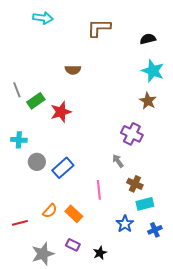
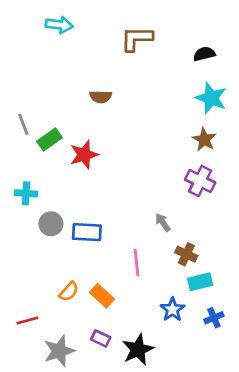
purple cross: (132, 134) -> (200, 181), moved
blue rectangle: (63, 168) -> (87, 232), turned 45
red line: (20, 223) -> (27, 321), moved
black star: (100, 253) -> (138, 350), size x1.6

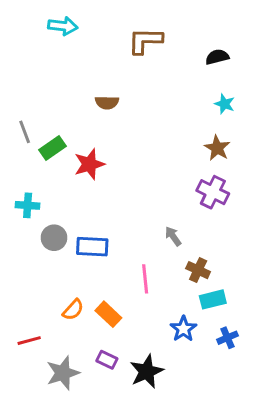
cyan star: (211, 98) -> (225, 104), size x0.6

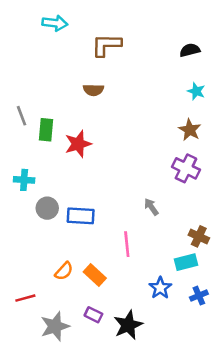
brown L-shape: (145, 41) -> (106, 45), moved
green rectangle: (53, 148) -> (46, 130), turned -50
brown cross: (198, 270) -> (199, 236), moved

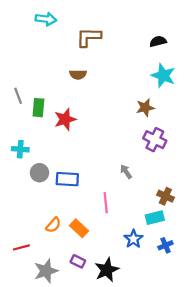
cyan star: (196, 91) -> (163, 76), size x1.6
brown star: (190, 130) -> (145, 108), moved, turned 30

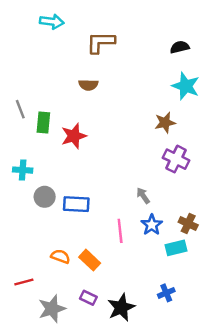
orange semicircle: (53, 225) -> (60, 256), turned -112
blue star: (133, 239) -> (152, 225), moved
blue cross: (165, 245) -> (166, 293), moved

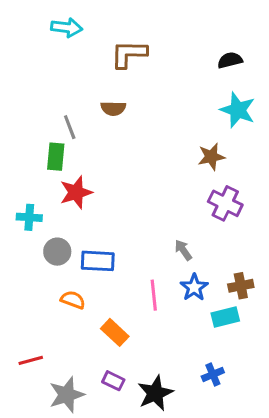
gray line: (20, 109) -> (70, 127), moved
red star: (74, 136) -> (76, 192), moved
brown cross: (188, 224) -> (241, 286), turned -36
orange semicircle: (60, 256) -> (73, 300), moved

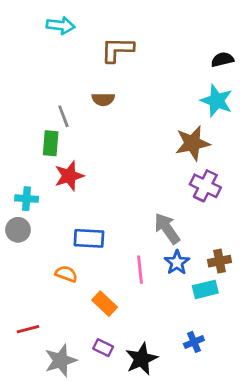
black semicircle: (230, 60) -> (222, 60), moved
brown star: (211, 157) -> (193, 143), size x1.4
gray arrow: (183, 250) -> (167, 228), size x1.6
gray circle: (57, 252) -> (18, 230), moved

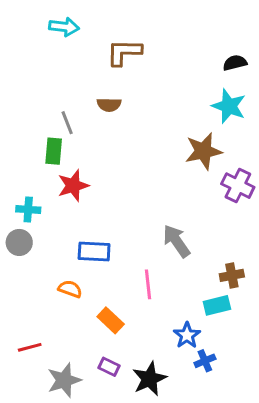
purple cross: (205, 186) -> (238, 186), moved
blue star: (177, 262) -> (187, 335), moved

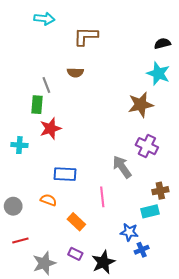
purple cross: (238, 186) -> (147, 146), moved
gray circle: (19, 242) -> (13, 206), moved
blue star: (187, 335) -> (129, 232), turned -30

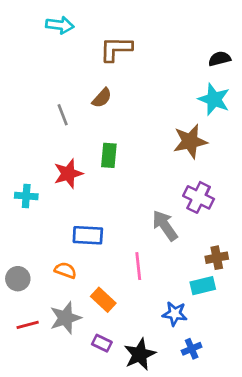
brown semicircle: (75, 73) -> (102, 98), turned -49
green rectangle: (37, 105) -> (109, 155), moved
blue cross: (142, 250) -> (192, 349), moved
gray star: (44, 263) -> (65, 318), moved

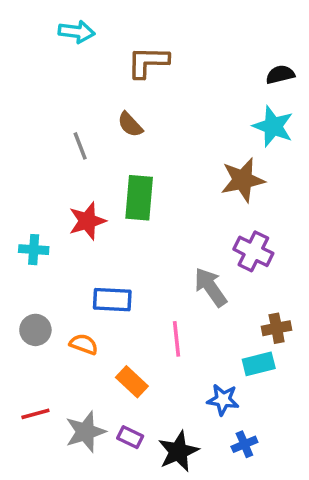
brown semicircle: (102, 98) -> (130, 125), turned 95
green rectangle: (109, 155) -> (139, 198), size x1.4
gray circle: (18, 279) -> (35, 330), moved
gray star: (65, 318) -> (85, 432), moved

